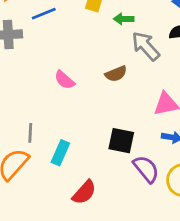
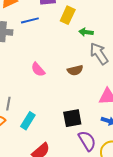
black square: (121, 141) -> (72, 118), turned -30

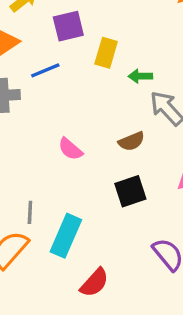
black square: (72, 118) -> (130, 191), moved
cyan rectangle: (28, 121) -> (66, 236), size x1.4

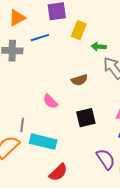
brown semicircle: (132, 141) -> (79, 80), moved
pink semicircle: (70, 149) -> (50, 101), moved
cyan rectangle: (66, 236) -> (43, 142), turned 75

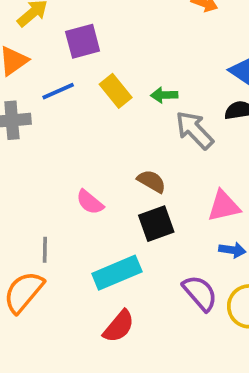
yellow rectangle: (79, 30) -> (116, 91), moved, turned -54
brown semicircle: (79, 80) -> (152, 181), moved, turned -126
cyan rectangle: (43, 142) -> (117, 273), moved, turned -30

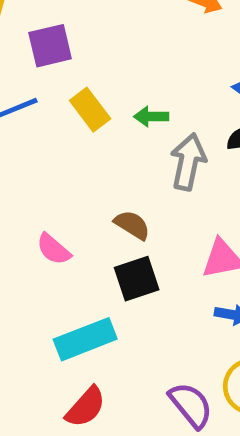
gray arrow: (194, 130) -> (188, 162), turned 54
purple semicircle: (200, 293) -> (191, 405), moved

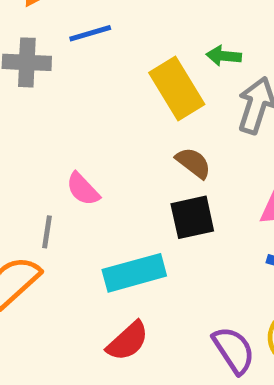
yellow rectangle: (90, 110) -> (177, 88), moved, size x1.4
pink semicircle: (54, 249) -> (83, 189), moved

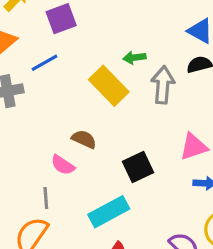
brown semicircle: (193, 163) -> (84, 139), moved

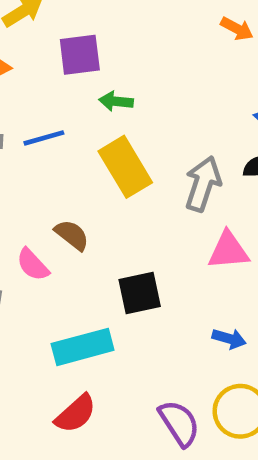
green arrow: (134, 58) -> (116, 101), moved
blue line: (44, 63) -> (44, 138), moved
pink triangle: (194, 147) -> (228, 251), moved

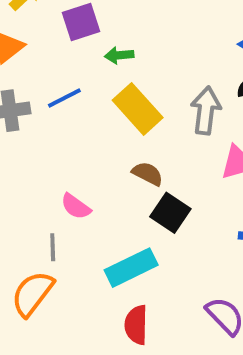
brown semicircle: (72, 235) -> (148, 174), moved
black square: (140, 293) -> (170, 213), turned -33
red semicircle: (76, 414) -> (136, 325), turned 144

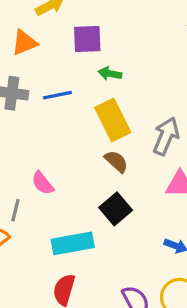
brown semicircle: (148, 174) -> (116, 161), moved

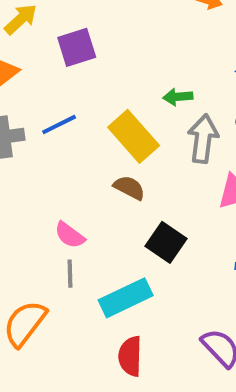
green arrow: (110, 74) -> (178, 97), moved
brown semicircle: (116, 161) -> (129, 188), moved
gray line: (15, 210) -> (70, 274), moved

